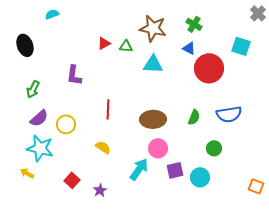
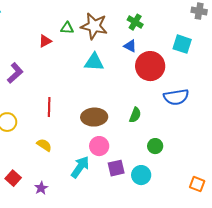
gray cross: (258, 13) -> (199, 11), turned -35
green triangle: (126, 46) -> (67, 28), moved
purple L-shape: (74, 75) -> (15, 73), turned -140
blue semicircle: (229, 114) -> (176, 97), moved

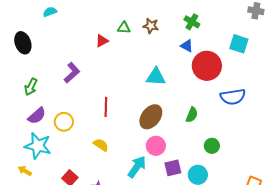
brown star: (94, 26) -> (151, 26), size x0.6
cyan triangle: (94, 62) -> (156, 77), moved
brown ellipse: (94, 117) -> (151, 117), turned -50

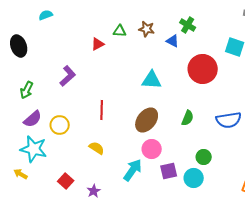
blue triangle: (187, 46) -> (173, 41), moved
blue semicircle: (233, 97) -> (229, 120), moved
green circle: (212, 146) -> (204, 157), moved

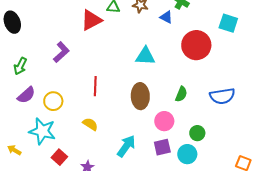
red triangle: (98, 44) -> (91, 20), size x1.6
brown ellipse: (147, 120) -> (140, 96), turned -40
cyan star: (34, 149) -> (42, 131), moved
pink circle: (152, 149) -> (164, 121), moved

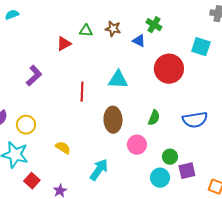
red triangle: (91, 20) -> (64, 44), size x0.7
red line: (95, 86) -> (82, 92), moved
purple square: (162, 147) -> (187, 171), moved

